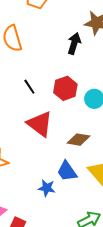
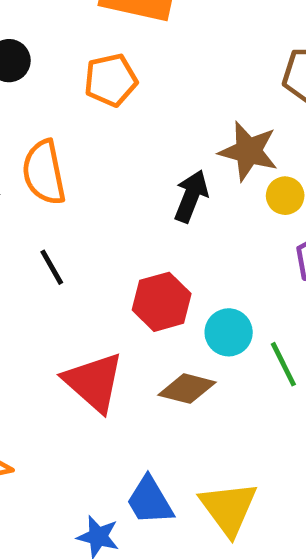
black line: (29, 87) -> (52, 267), moved
brown diamond: (78, 140) -> (187, 389), moved

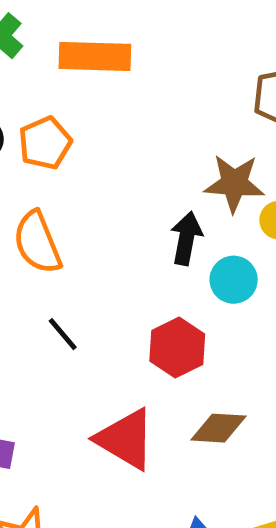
orange pentagon: (111, 80) -> (45, 143), moved
cyan circle: (229, 332) -> (234, 280), moved

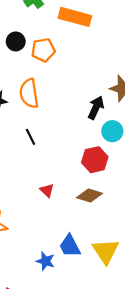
red hexagon: (177, 348) -> (95, 160), moved
red triangle: (125, 439) -> (47, 190), size x0.5

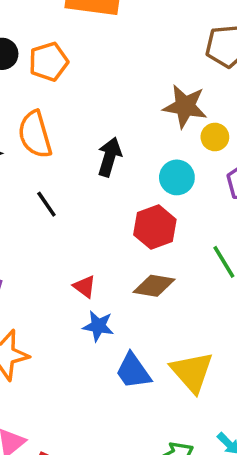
black arrow: (96, 108) -> (109, 157), moved
blue star: (45, 261) -> (98, 326), moved

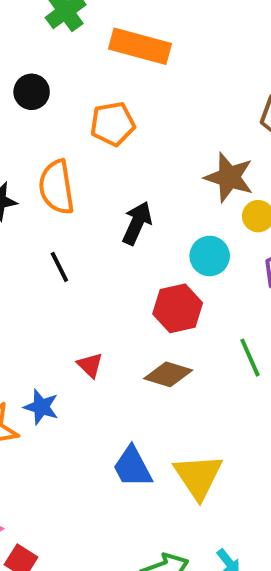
orange pentagon: (48, 62) -> (113, 124), moved
blue star: (98, 326) -> (41, 407), moved

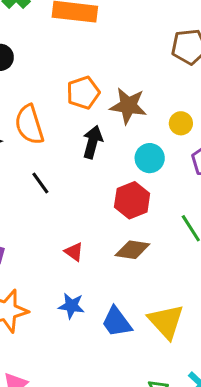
orange pentagon: (113, 124) -> (83, 93), moved
brown star: (229, 177) -> (128, 106), moved
blue star: (41, 407) -> (71, 306), moved

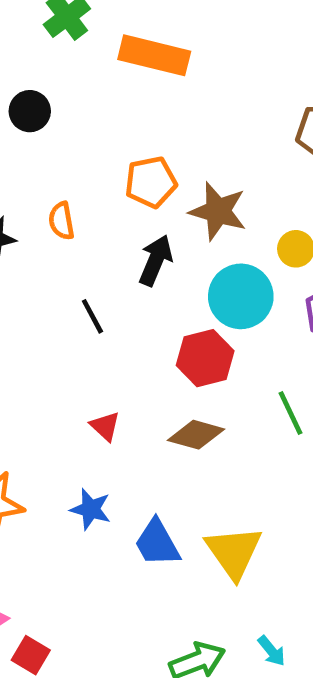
orange semicircle: (29, 125) -> (61, 221), size x0.6
cyan circle: (150, 158) -> (241, 296), size x1.4
black line: (40, 183) -> (92, 316), moved

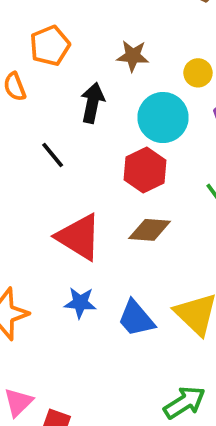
orange pentagon: (151, 182) -> (50, 46), moved
brown star: (218, 211) -> (133, 56), size x0.7
red triangle: (105, 426) -> (79, 237), size x2.0

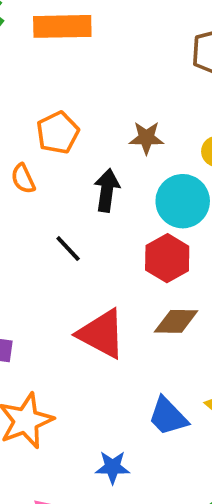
blue star: (80, 303) -> (113, 467), moved

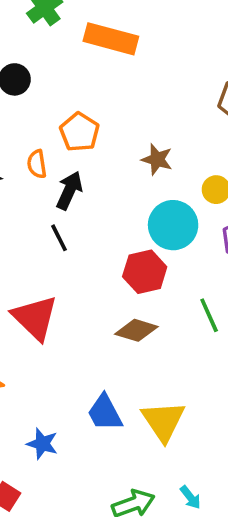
orange pentagon: (58, 133) -> (79, 132), turned -30
black arrow: (107, 190) -> (69, 190), moved
red triangle: (102, 334) -> (35, 318), moved

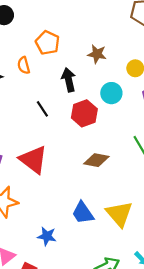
black arrow: (69, 190) -> (69, 80), moved, turned -30
cyan circle: (173, 225) -> (111, 93), size x0.7
red hexagon: (145, 272) -> (84, 113), moved

